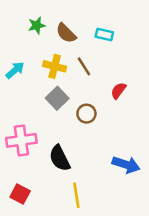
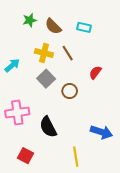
cyan arrow: (15, 70) -> (12, 65), moved
red square: (20, 194) -> (26, 156), moved
yellow line: (76, 195) -> (76, 157), moved

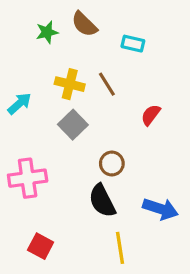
brown semicircle: (53, 26) -> (84, 24), moved
brown circle: (70, 91) -> (112, 164), moved
black semicircle: (48, 127) -> (102, 201), moved

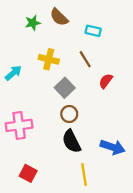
brown line: (107, 84) -> (85, 59), moved
gray square: (73, 125) -> (65, 88), moved
brown circle: (112, 164) -> (69, 114), moved

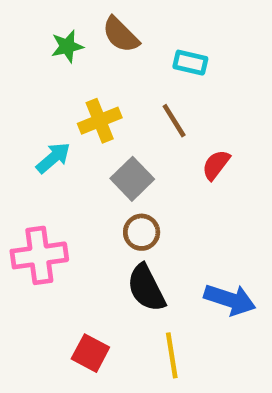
yellow cross: (49, 59) -> (100, 121), turned -36
cyan arrow: (13, 73) -> (53, 158), moved
red square: (28, 173) -> (90, 353), moved

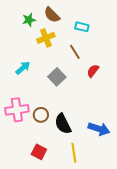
yellow cross: (100, 121) -> (46, 38), moved
brown circle: (142, 232) -> (41, 115), moved

